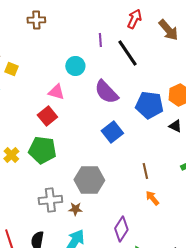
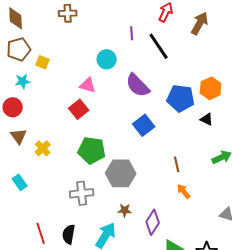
brown arrow: (168, 30) -> (200, 23), turned -110
green pentagon: (42, 150) -> (92, 150), moved
brown star: (75, 209) -> (125, 210), moved

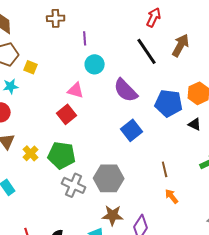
brown arrow: (200, 23) -> (181, 45), moved
purple line: (132, 33) -> (85, 38), moved
green pentagon: (92, 150) -> (62, 155), moved
gray cross: (82, 193) -> (74, 185), moved, turned 30
brown star: (125, 210) -> (113, 215), size x1.5

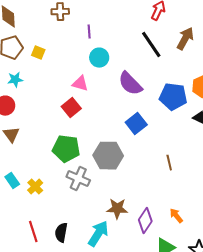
yellow square: (31, 67) -> (38, 53), moved
yellow cross: (31, 153) -> (35, 187), moved
gray hexagon: (109, 178) -> (108, 156), moved
orange arrow: (172, 196) -> (176, 216), moved

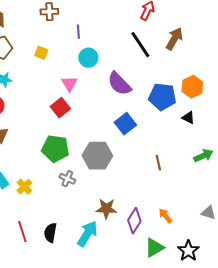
yellow square: (38, 53) -> (41, 53), moved
pink triangle: (80, 84) -> (69, 84), turned 42
gray cross: (78, 179) -> (67, 179), size x0.7

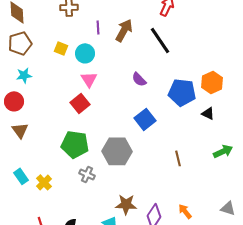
brown arrow: (174, 39) -> (124, 30), moved
cyan circle: (88, 58) -> (85, 53), moved
purple semicircle: (119, 84) -> (139, 79), size x0.6

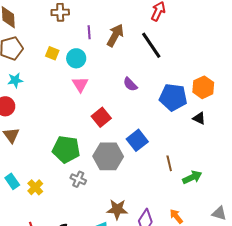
red square: (80, 103) -> (101, 117), moved
blue square: (145, 119) -> (137, 140), moved
green arrow: (223, 151) -> (192, 177), moved

